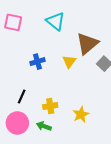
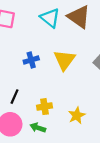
brown triangle: (87, 44) -> (79, 17), moved, turned -45
yellow triangle: (69, 62) -> (64, 60), size x1.5

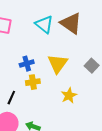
yellow cross: (45, 107) -> (33, 82), moved
yellow star: (77, 115) -> (69, 95), moved

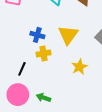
blue cross: (27, 64) -> (37, 35), turned 32

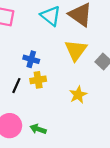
yellow triangle: (68, 35) -> (76, 50), moved
black line: (22, 69) -> (16, 86), moved

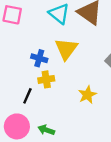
yellow triangle: (76, 50) -> (66, 49), moved
black line: (16, 86) -> (27, 96), moved

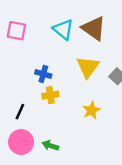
yellow triangle: (66, 49) -> (88, 67), moved
black line: (27, 96) -> (20, 112), moved

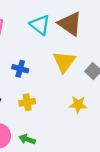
yellow cross: (50, 95) -> (27, 102), moved
yellow star: (91, 110) -> (78, 105), moved, turned 30

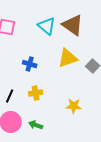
yellow triangle: (64, 62) -> (68, 58), turned 35
yellow star: (78, 105) -> (74, 106), moved

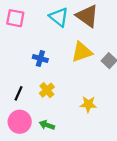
yellow cross: (36, 93) -> (47, 90), turned -32

